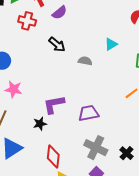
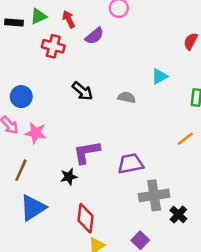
black arrow: (57, 44) -> (82, 91), moved
gray cross: (96, 148) -> (154, 195), moved, turned -35

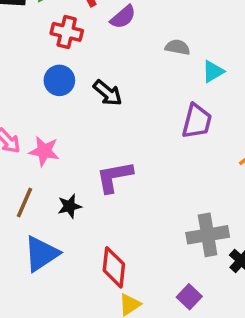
blue circle: (21, 97) -> (59, 80), moved
gray semicircle: (127, 97) -> (177, 47), moved
purple trapezoid: (130, 164) -> (197, 121), moved, turned 116
black star: (69, 177) -> (70, 206), moved

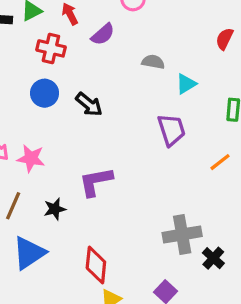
purple trapezoid: (197, 121) -> (171, 130), turned -32

